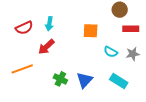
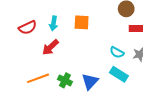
orange square: (91, 31) -> (82, 22), moved
orange line: (22, 69) -> (38, 78), moved
cyan rectangle: (119, 81) -> (119, 74), moved

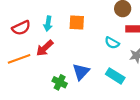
cyan semicircle: (117, 52) -> (112, 43), moved
orange line: (38, 78) -> (19, 59), moved
blue triangle: (90, 81) -> (81, 72), moved

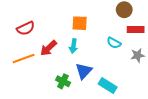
cyan arrow: (48, 24) -> (73, 46), moved
cyan rectangle: (115, 76) -> (108, 85), moved

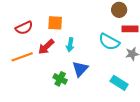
orange square: (80, 23) -> (55, 23), moved
cyan semicircle: (114, 43) -> (109, 42), size x1.5
cyan rectangle: (108, 85) -> (119, 83), moved

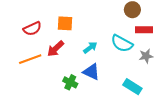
cyan arrow: (70, 45) -> (90, 48), moved, turned -136
blue triangle: (80, 69) -> (91, 72), turned -48

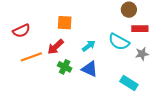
red semicircle: (32, 29) -> (21, 31), moved
green cross: (70, 82) -> (65, 67), moved

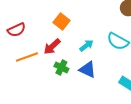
orange square: (65, 23) -> (61, 21), turned 35

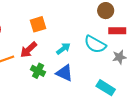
orange square: (61, 21) -> (38, 24), turned 35

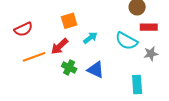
cyan arrow: (63, 49) -> (90, 38), moved
cyan rectangle: (106, 88) -> (137, 85), turned 54

